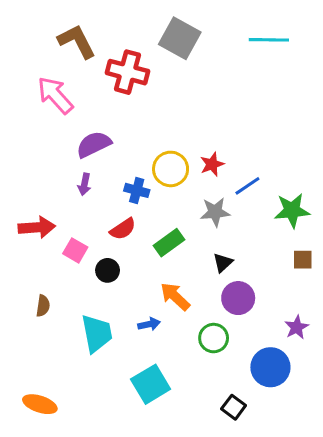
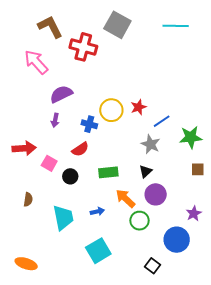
gray star: (215, 212) -> (151, 144), moved, turned 30
green rectangle: (169, 243) -> (108, 172), moved, turned 30
orange arrow: (175, 297) -> (125, 198), moved

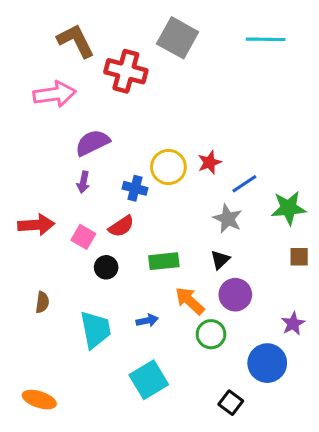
pink arrow: (36, 62) -> (54, 94), turned 124
pink square: (49, 163) -> (83, 237), moved

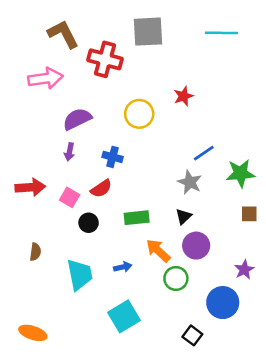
gray square: (178, 38) -> (148, 32), turned -32
red star: (209, 162) -> (183, 96), moved
yellow circle: (168, 167) -> (139, 114), moved

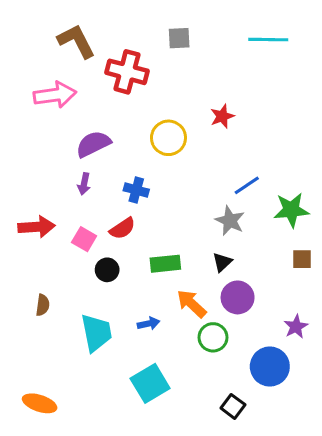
gray square: (148, 32) -> (179, 38), size x0.6

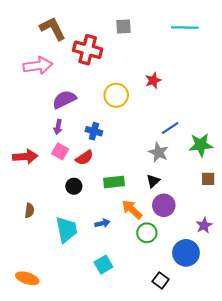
pink square: (84, 239) -> (60, 151), moved
cyan square: (150, 383) -> (103, 265), size x0.7

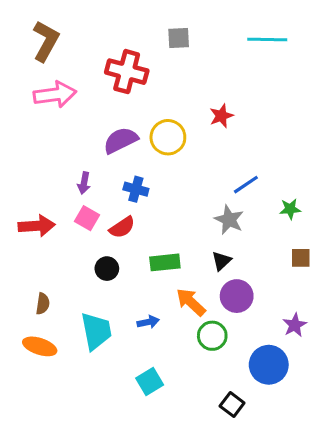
brown L-shape: (53, 29) -> (46, 41), moved, turned 56
purple semicircle: (64, 99) -> (121, 140), moved
green star: (201, 145) -> (290, 209), size x0.6
orange ellipse: (27, 278) -> (40, 346), moved

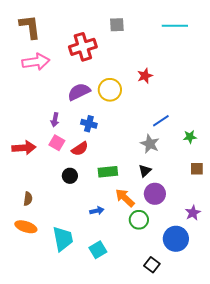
brown L-shape: (46, 41) -> (30, 27), turned -36
red cross: (127, 72) -> (83, 47), turned -32
cyan trapezoid: (96, 331) -> (63, 239), moved

